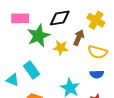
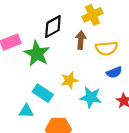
yellow cross: (96, 20) -> (93, 15), turned -36
yellow star: (61, 48) -> (69, 80), moved

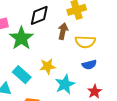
cyan star: (91, 97) -> (65, 84), turned 30

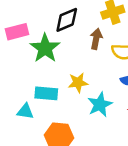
cyan rectangle: (22, 75) -> (46, 93), turned -36

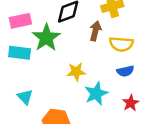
cyan rectangle: (46, 93) -> (20, 53), moved
cyan triangle: (25, 111) -> (25, 97), turned 35

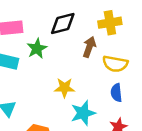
green star: (46, 38) -> (37, 49), size x0.7
blue semicircle: (125, 71) -> (116, 93), turned 91

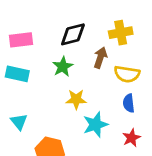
green star: (37, 49) -> (63, 67), moved

